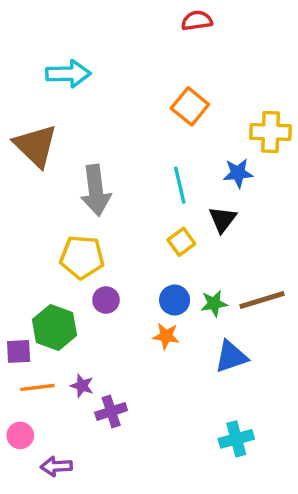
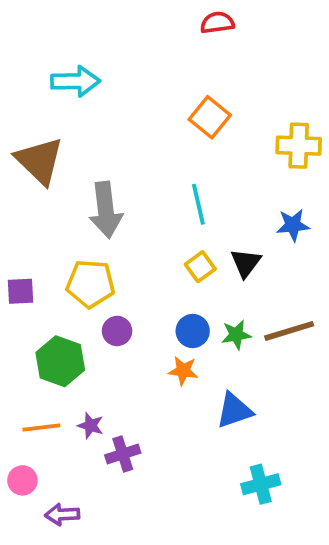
blue star: (238, 173) -> (293, 225), moved
black triangle: (223, 219) -> (246, 263), moved
purple square: (19, 351) -> (21, 291), moved
blue triangle: (231, 357) -> (234, 410), moved

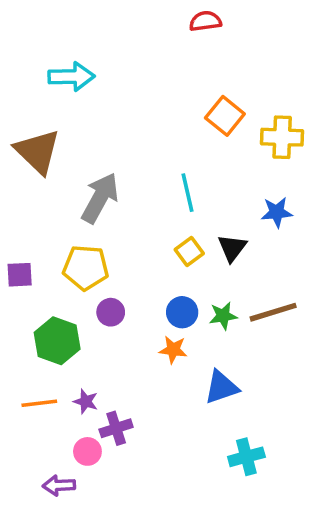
orange square: (210, 117) -> (225, 116), moved
gray arrow: (106, 210) -> (100, 198), turned -144
pink circle: (22, 480) -> (87, 451), moved

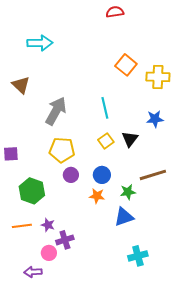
brown triangle: (37, 152) -> (21, 85), size x0.7
yellow pentagon: (86, 268) -> (62, 150), moved
purple circle: (111, 312) -> (71, 175), moved
green star: (223, 316) -> (128, 192), moved

